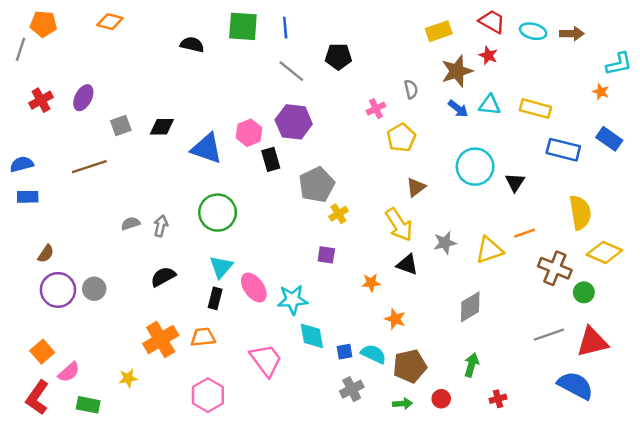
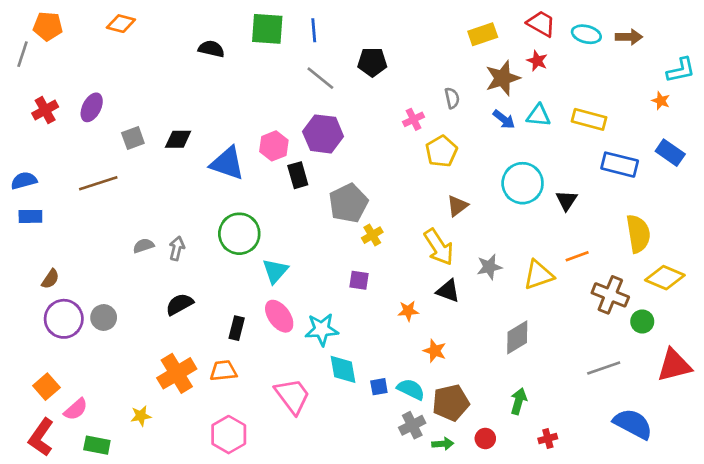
cyan triangle: (221, 267) -> (275, 271), moved
red triangle: (592, 342) -> (674, 365), moved
gray cross: (352, 389) -> (412, 425), moved

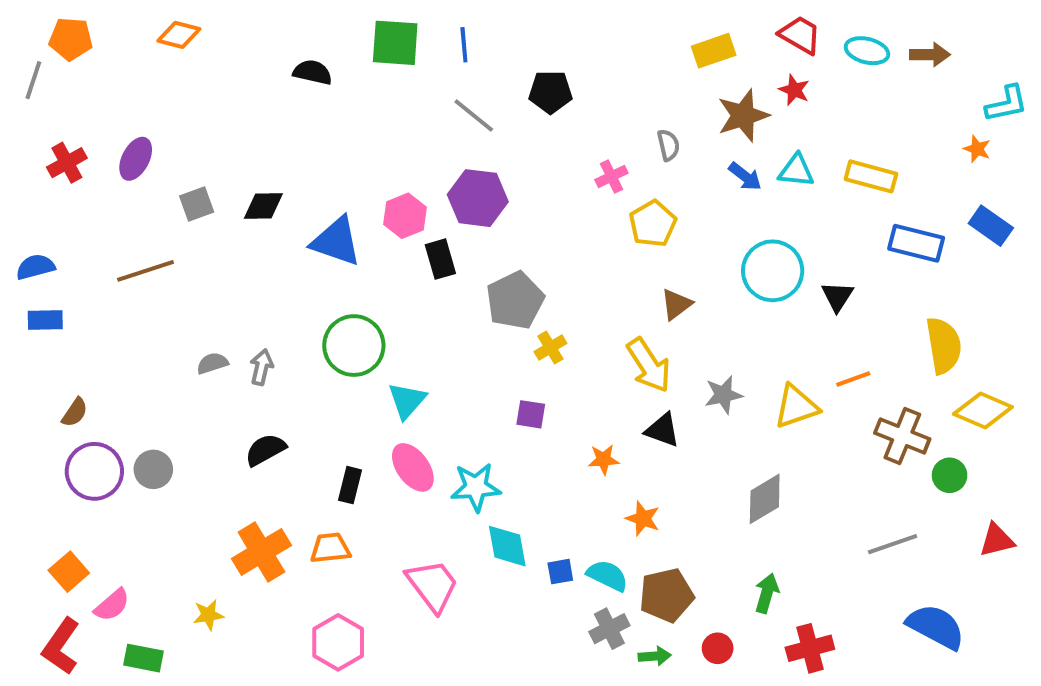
red triangle: (674, 365) -> (997, 540), size x0.7
red cross: (548, 439) -> (810, 648), size x1.6

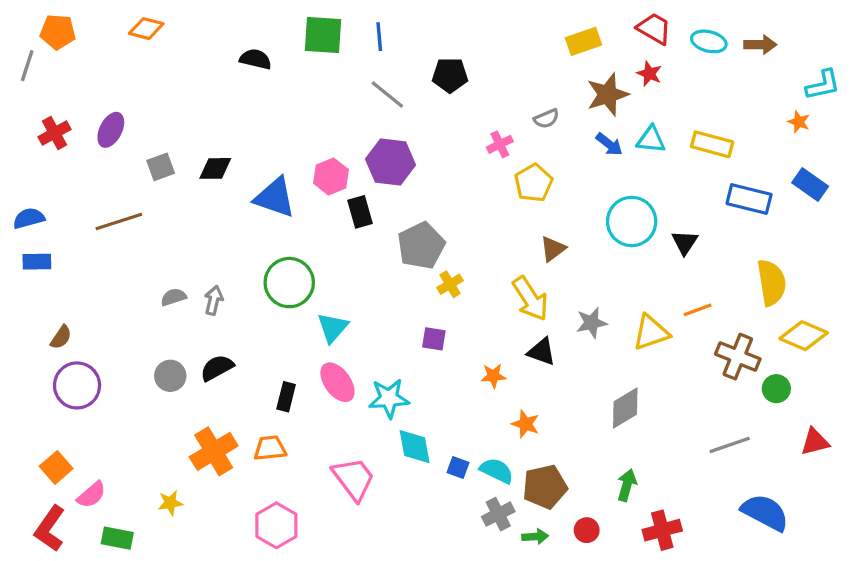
gray semicircle: (668, 145) -> (546, 119), turned 80
gray circle: (153, 469) -> (170, 376), moved
blue square: (560, 572) -> (458, 467), turned 30

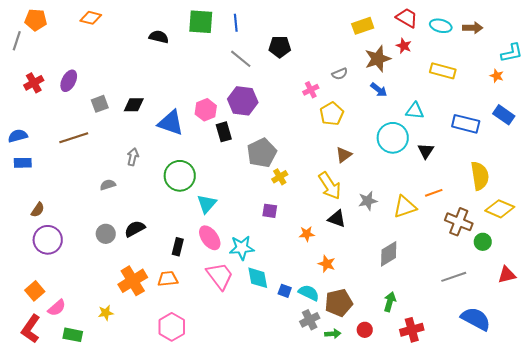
cyan triangle: (651, 139) -> (415, 111), moved
yellow rectangle: (712, 144) -> (443, 71), moved
gray arrow: (214, 300) -> (133, 157), moved
pink trapezoid: (354, 479) -> (220, 276), moved

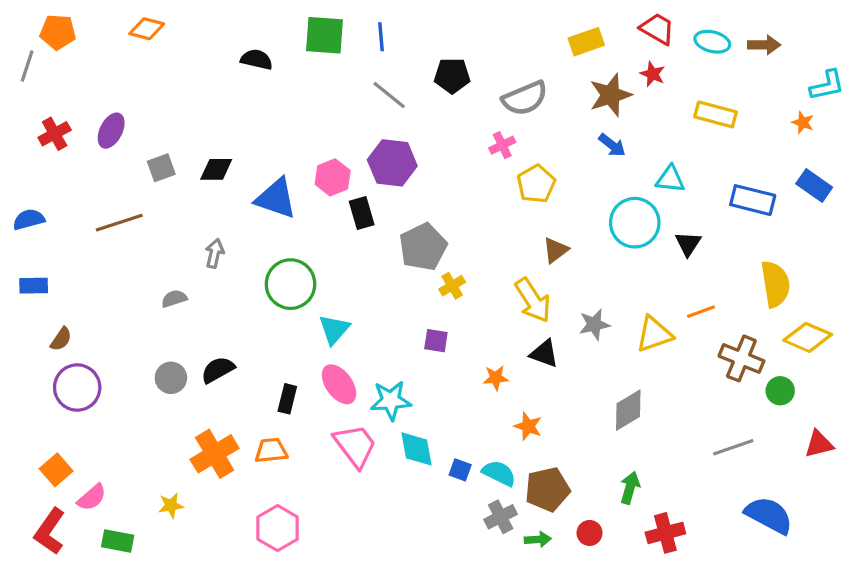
gray semicircle: (340, 74) -> (525, 98), moved, size x1.8
blue rectangle: (23, 163) -> (34, 286), moved

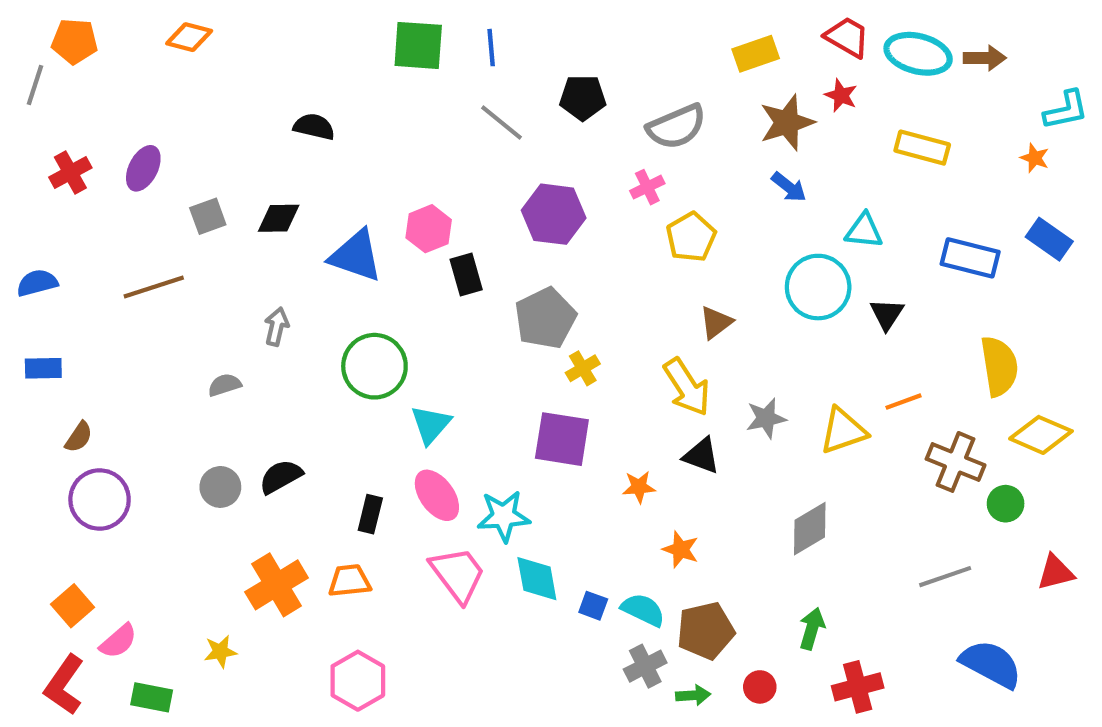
cyan ellipse: (712, 42) -> (918, 54), size x1.4
black semicircle: (257, 59) -> (314, 127), moved
purple hexagon: (392, 163) -> (554, 214), moved
purple square: (436, 341) -> (562, 439), size x1.8

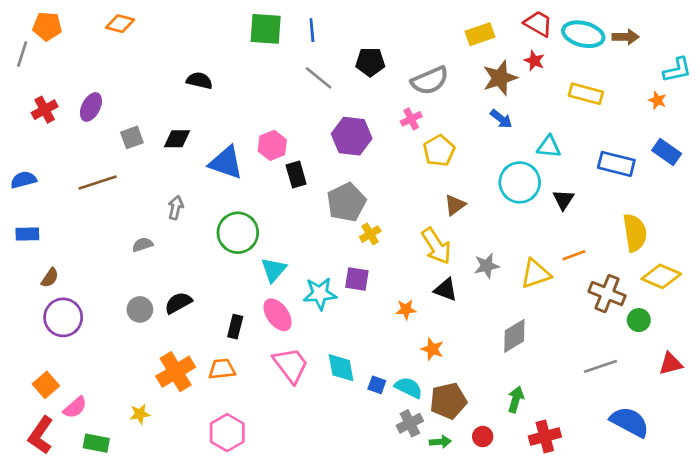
purple square: (562, 439) -> (357, 279), size x0.7
cyan star: (504, 516) -> (320, 294), moved

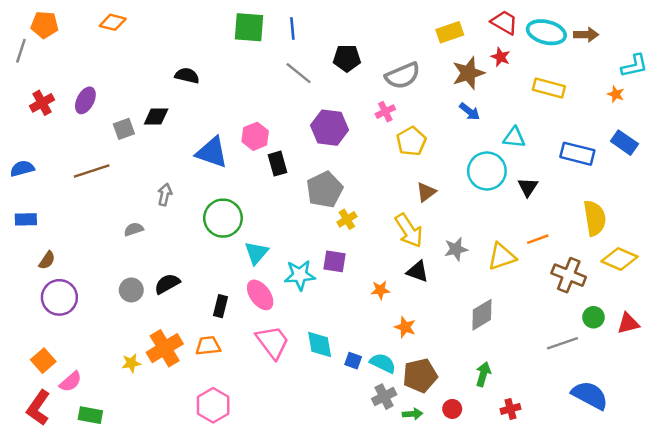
black diamond: (177, 139) -> (156, 116), moved
green circle: (639, 320) -> (593, 317), moved
red triangle: (671, 364) -> (628, 323), moved
yellow star: (140, 414) -> (131, 363), moved
red cross: (545, 437) -> (510, 409), size x0.7

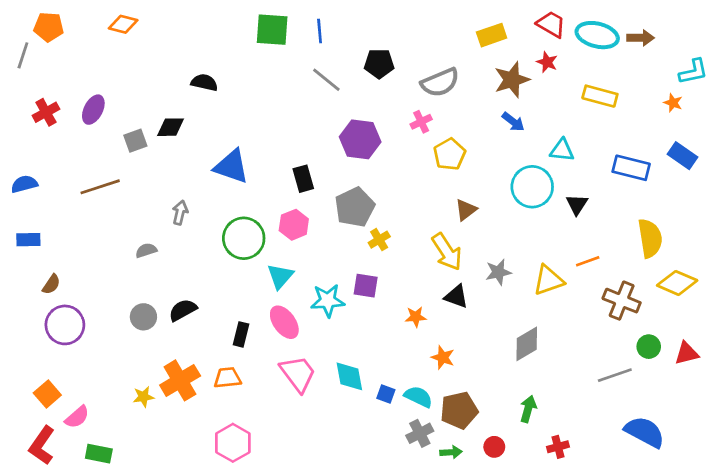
pink hexagon: (255, 136) -> (294, 225), moved

